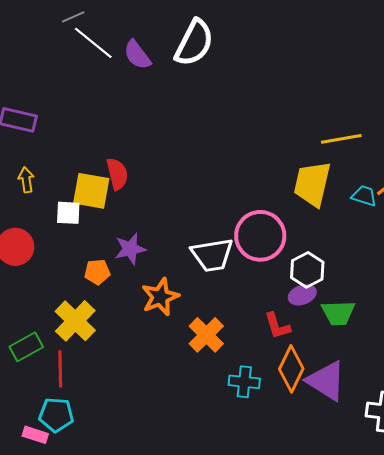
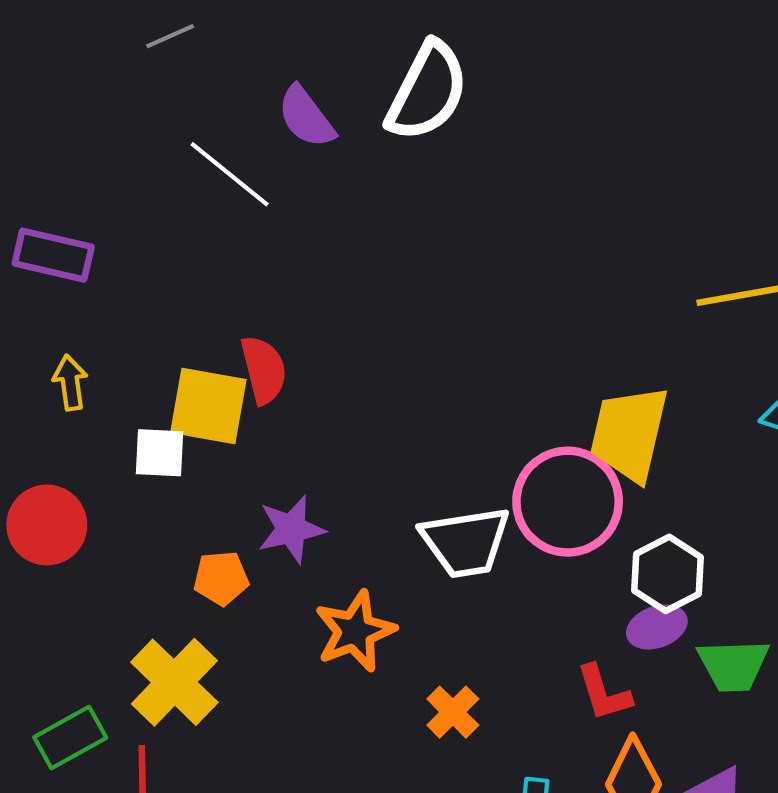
white line: (93, 43) -> (230, 174), moved
yellow trapezoid: (312, 184) -> (629, 434), moved
orange cross: (206, 335) -> (453, 712), size x0.7

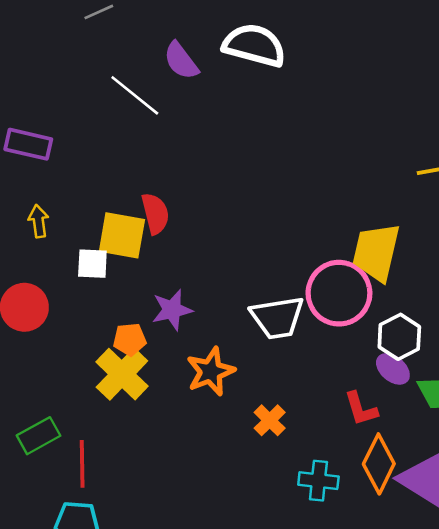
white semicircle: (427, 91) -> (254, 45), turned -102
purple ellipse: (657, 627) -> (393, 369), turned 60
yellow cross: (174, 682) -> (122, 374), moved

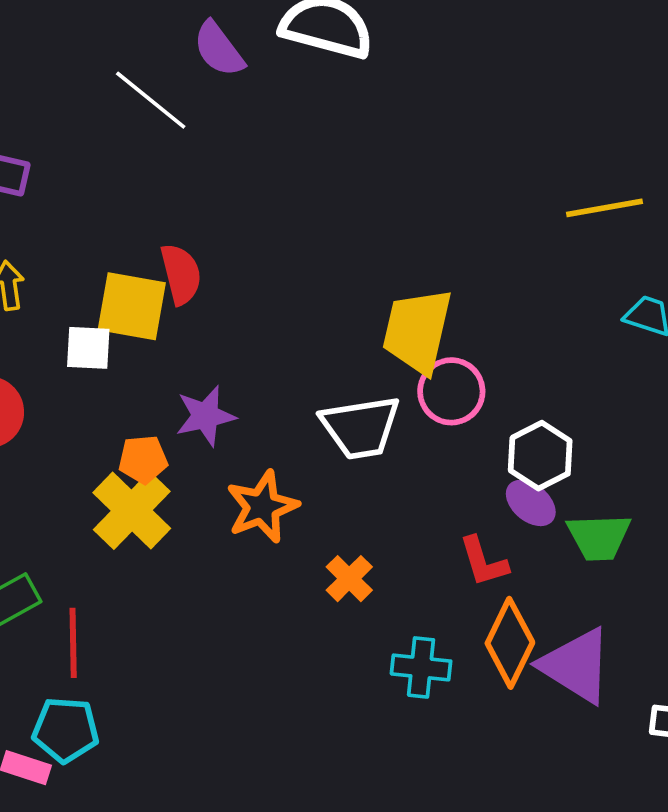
yellow trapezoid: (376, 252) -> (417, 331), moved
pink circle: (339, 293) -> (451, 391), size x0.7

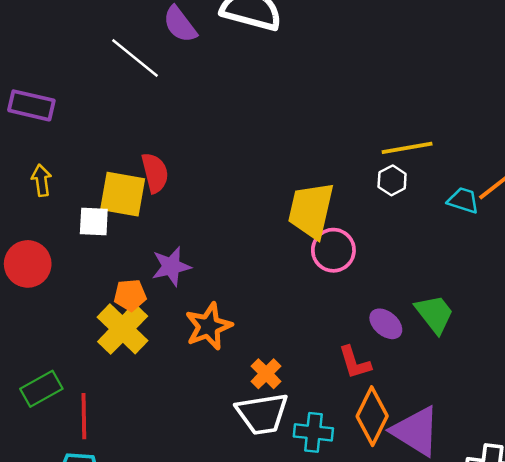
yellow line: (605, 208) -> (407, 148), moved
white trapezoid: (361, 427) -> (262, 414), moved
white hexagon: (540, 456) -> (392, 180), moved, size x0.7
green trapezoid: (599, 537) -> (434, 314), moved, turned -126

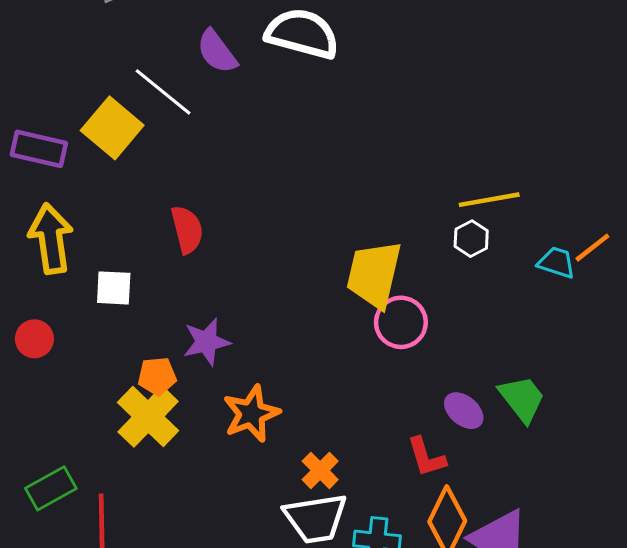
yellow arrow: (41, 180) -> (51, 239), size x1.8
yellow square: (123, 194) -> (112, 128), moved, turned 30
red circle: (28, 264) -> (34, 339), size x0.7

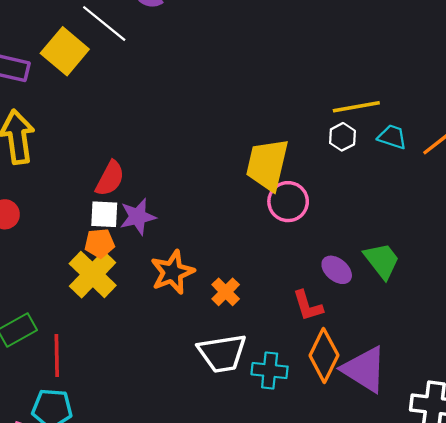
red semicircle: (187, 230) -> (110, 178), moved, turned 42
cyan trapezoid: (556, 263) -> (392, 137), moved
white square: (114, 288) -> (104, 214), moved
orange cross: (320, 470) -> (226, 292), moved

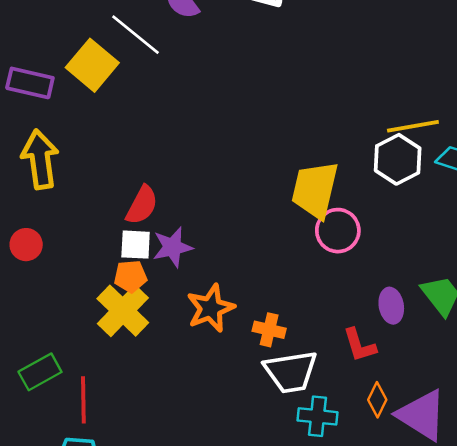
white hexagon: (342, 137) -> (398, 159), size x1.6
purple ellipse: (337, 270) -> (391, 306), turned 40
orange cross: (226, 292) -> (269, 330), turned -32
white trapezoid: (222, 353) -> (291, 372), moved
orange diamond: (324, 355) -> (377, 400), size x0.6

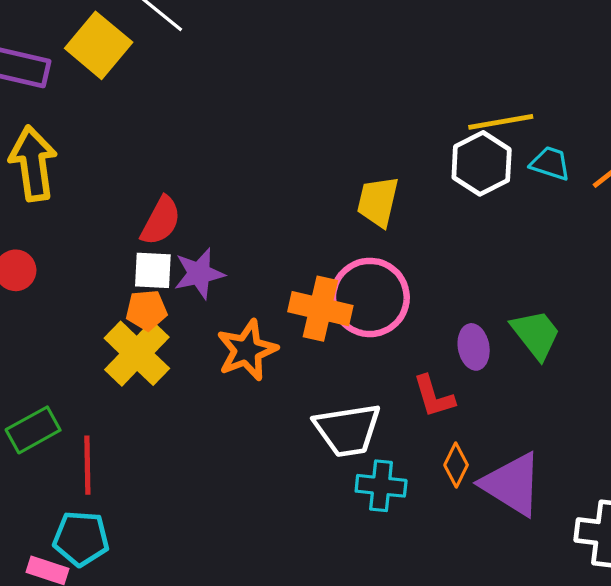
yellow trapezoid: (315, 190) -> (378, 202), size x0.7
pink circle: (338, 231) -> (370, 297), moved, size x1.4
orange cross: (269, 330) -> (320, 309), moved, size x1.5

